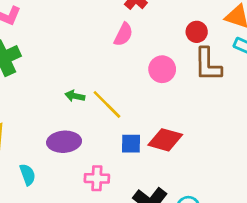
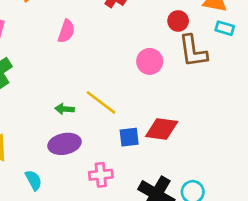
pink semicircle: (123, 34) -> (66, 31), moved
green arrow: (75, 96) -> (65, 109), moved

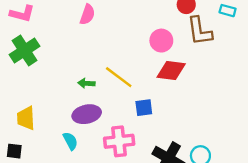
red diamond: (162, 129) -> (171, 71), moved
pink cross: (101, 175) -> (119, 141), size x1.4
cyan semicircle: (34, 180) -> (70, 141), moved

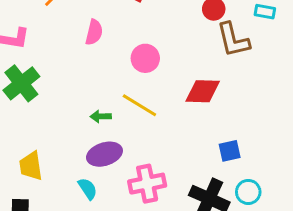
pink circle: (161, 41) -> (145, 58), moved
blue square: (144, 108) -> (230, 151), moved

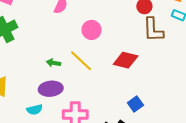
blue square: (230, 151) -> (135, 104), turned -35
cyan semicircle: (88, 189) -> (35, 110), turned 98

